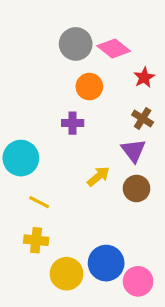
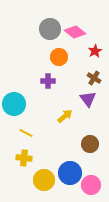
brown circle: (137, 188) -> (90, 144), moved

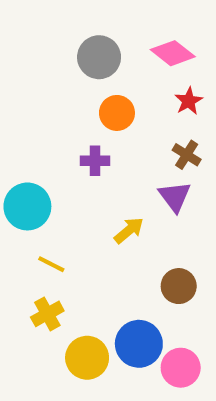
pink diamond: (75, 32) -> (173, 53), moved
yellow cross: (24, 158) -> (47, 314), turned -35

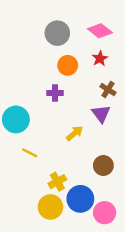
red star: (189, 101) -> (100, 58), moved
yellow cross: (47, 314) -> (57, 182), moved

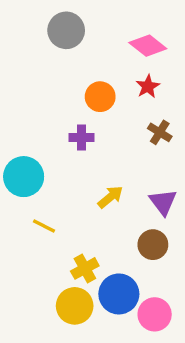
gray circle: (57, 33) -> (66, 30), moved
purple triangle: (101, 114) -> (163, 202), moved

